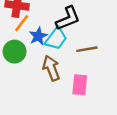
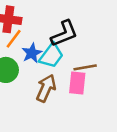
brown arrow: (51, 68) -> (46, 88), turned 45
pink rectangle: (80, 85) -> (77, 83), moved

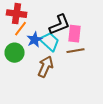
cyan trapezoid: (51, 56) -> (50, 42), turned -85
pink rectangle: (77, 83) -> (75, 34), moved

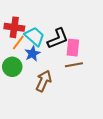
cyan trapezoid: (50, 42) -> (34, 36), moved

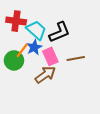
orange line: (18, 42) -> (22, 50), moved
pink rectangle: (73, 48) -> (50, 56), moved, turned -30
brown arrow: (44, 81) -> (45, 75), turned 30

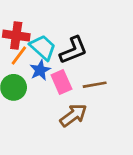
orange line: (22, 50) -> (19, 55), moved
brown arrow: (45, 75) -> (73, 115), moved

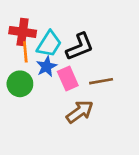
cyan trapezoid: (43, 47) -> (49, 44), turned 80
orange line: (19, 55) -> (25, 52), turned -42

